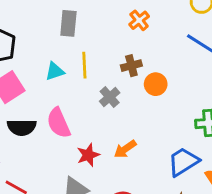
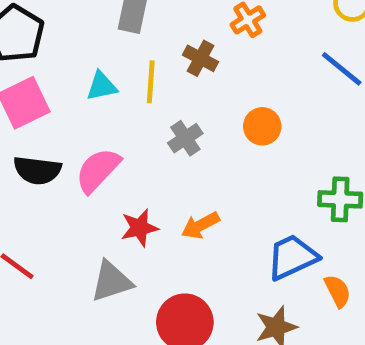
brown cross: (131, 66) -> (200, 58), moved, turned 36
pink semicircle: (59, 123) -> (98, 170), turned 60

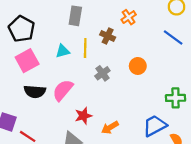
orange arrow: (200, 225) -> (110, 128), moved

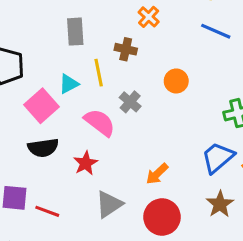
pink square: (27, 61) -> (41, 106), moved
pink semicircle: (63, 90) -> (100, 123), moved, turned 100
red star: (83, 116) -> (86, 163), moved

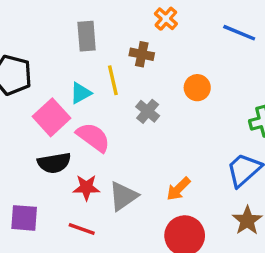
pink semicircle: (100, 123) -> (93, 137), moved
red star: (86, 163) -> (86, 188), moved, turned 30
gray triangle: (109, 204) -> (123, 196), moved
red line: (47, 211) -> (82, 229), moved

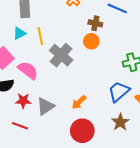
brown cross: (142, 54) -> (95, 23), moved
cyan triangle: (81, 93) -> (19, 33), moved
gray cross: (148, 111) -> (61, 55), size x1.6

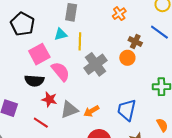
blue trapezoid: (119, 92) -> (127, 110), moved, turned -50
orange arrow: (79, 102) -> (91, 111), moved

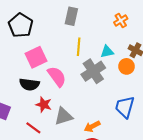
cyan triangle: (61, 34) -> (107, 52), moved
blue trapezoid: (127, 110) -> (125, 107), moved
orange arrow: (91, 111) -> (92, 126), moved

